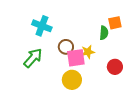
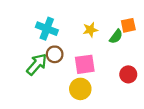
green semicircle: (104, 33) -> (116, 36), turned 32
brown circle: (66, 47) -> (55, 54), moved
yellow star: (88, 52) -> (90, 30), moved

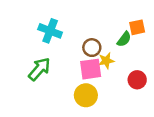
yellow star: (90, 30) -> (106, 61), moved
brown circle: (55, 54) -> (92, 48), moved

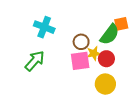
green semicircle: (124, 39) -> (110, 34), size x1.5
red circle: (137, 80) -> (106, 59), moved
yellow circle: (86, 95) -> (105, 84), moved

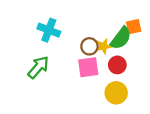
yellow star: (94, 53) -> (103, 46), moved

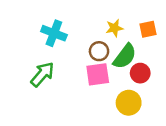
green semicircle: (121, 38) -> (125, 56), moved
yellow star: (103, 46) -> (114, 28), moved
red circle: (117, 65) -> (140, 73), moved

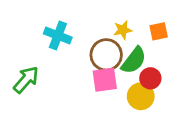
brown circle: (99, 51) -> (106, 55), size x1.5
green arrow: (42, 74) -> (26, 80), moved
yellow circle: (129, 103) -> (141, 96), moved

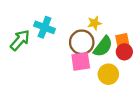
orange square: (159, 31) -> (122, 40), moved
red circle: (150, 78) -> (124, 52), moved
green arrow: (26, 80) -> (20, 40), moved

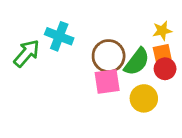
yellow star: (95, 23) -> (162, 31), moved

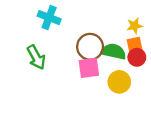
cyan cross: (59, 36) -> (49, 18), moved
green arrow: (27, 53) -> (36, 57), moved, turned 110
green semicircle: (137, 62) -> (113, 51), turned -115

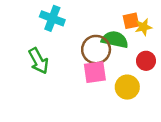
orange square: (134, 44) -> (131, 21), moved
green semicircle: (113, 51) -> (115, 40), moved

